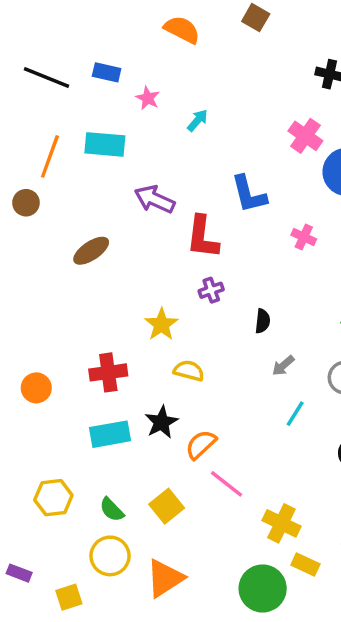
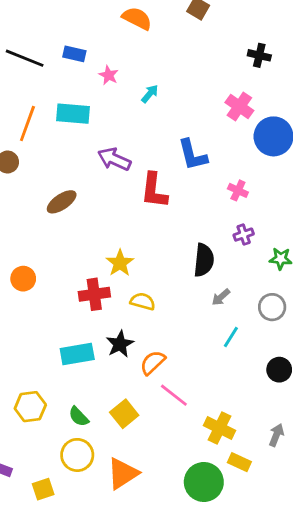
purple cross: (211, 290) -> (244, 235), moved
black semicircle: (263, 321) -> (204, 260), size x1.6
red cross: (108, 372) -> (94, 294), moved
orange circle: (36, 388) -> (23, 279), moved

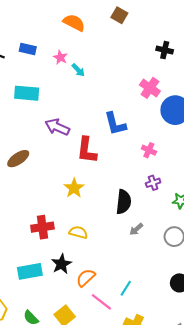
pink star: (109, 75) -> (60, 57), moved
cyan arrow: (150, 94) -> (78, 70), moved, turned 96
yellow star: (120, 263) -> (74, 188), moved
cyan line: (231, 337) -> (126, 288), moved

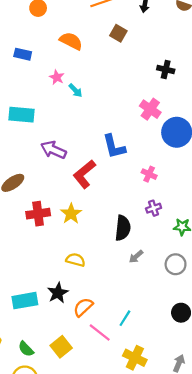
blue rectangle: (28, 49) -> (23, 54), moved
red L-shape: (87, 150) -> (84, 174), turned 44
red cross: (42, 227) -> (38, 214), moved

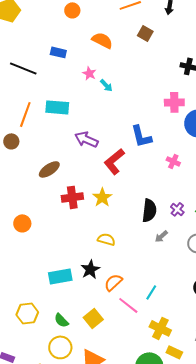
pink cross: (150, 109) -> (174, 102), turned -36
purple cross: (154, 208) -> (177, 209), moved, turned -32

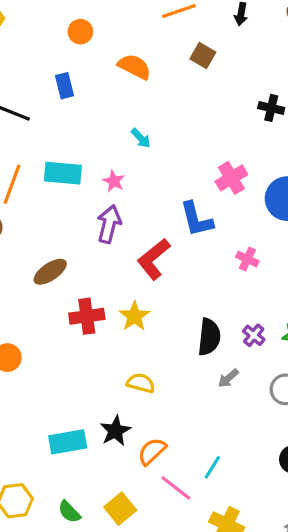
orange circle: (72, 10) -> (80, 32), moved
blue rectangle: (58, 52) -> (64, 86), turned 63
pink star: (89, 73) -> (114, 181), moved
pink cross: (174, 102) -> (231, 178), moved, turned -30
purple arrow: (86, 139) -> (109, 224), turned 80

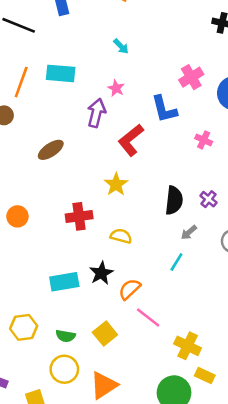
pink star: (114, 181) -> (116, 88), moved
red cross: (87, 316) -> (79, 216), moved
cyan line: (212, 467) -> (176, 262), moved
green semicircle: (69, 512) -> (66, 336), turned -36

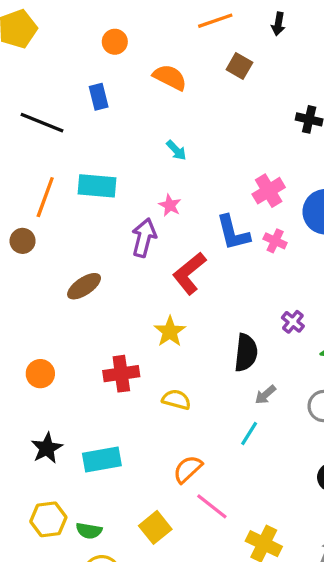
pink cross: (204, 140) -> (275, 241), moved
purple cross: (209, 199) -> (293, 322), moved
black star: (101, 273) -> (47, 448), moved
green semicircle: (66, 336) -> (89, 531), moved

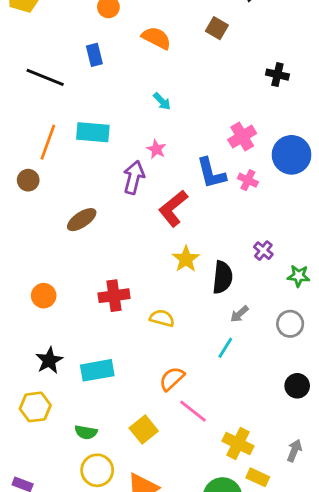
yellow star: (170, 332) -> (186, 259), moved
yellow hexagon: (48, 519) -> (35, 407), moved

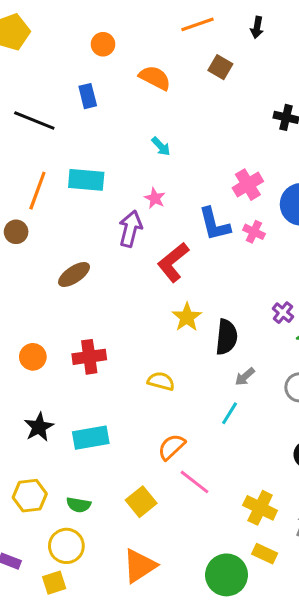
purple cross: (263, 251) -> (283, 313), moved
red cross: (114, 296) -> (89, 357), moved
yellow hexagon: (35, 407) -> (30, 496), moved
yellow cross: (238, 444) -> (260, 508), moved
yellow circle: (97, 470) -> (66, 546), moved

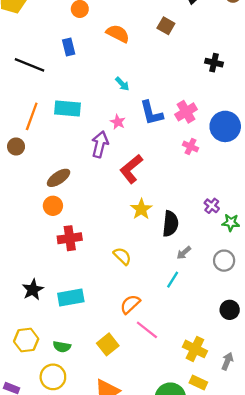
blue L-shape: (214, 224) -> (151, 113), moved
orange circle: (33, 357) -> (53, 206), moved
yellow semicircle: (161, 381) -> (122, 256), turned 30

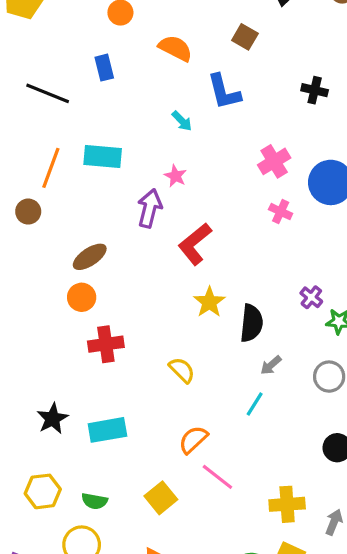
blue L-shape: (151, 113) -> (224, 92), moved
yellow cross: (195, 349) -> (287, 504), turned -30

